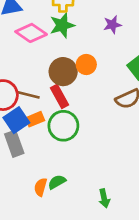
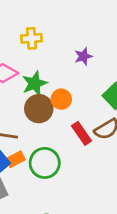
green star: (62, 25) -> (35, 83), moved
red rectangle: (60, 96) -> (82, 133), moved

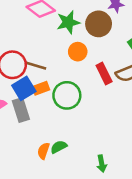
orange circle: (61, 99) -> (78, 52), moved
brown circle: (39, 109) -> (99, 24), moved

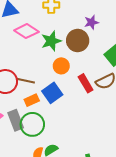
blue square: (24, 88) -> (52, 93), moved
green circle: (67, 95) -> (32, 124), moved

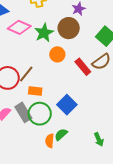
brown line: (25, 81) -> (26, 74), turned -54
blue square: (52, 93) -> (67, 105), moved
orange rectangle: (32, 100) -> (35, 91), turned 40

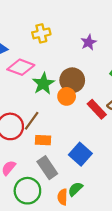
brown circle: (69, 28) -> (72, 80), moved
green star: (44, 33) -> (43, 84), moved
gray rectangle: (23, 112) -> (47, 168), moved
green circle: (40, 114) -> (27, 191), moved

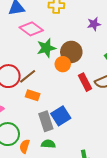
gray rectangle: (47, 168) -> (46, 121), moved
green semicircle: (75, 189) -> (48, 144), turned 32
orange semicircle: (63, 197) -> (25, 146), moved

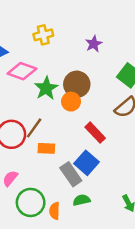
red rectangle: (85, 82) -> (95, 133), moved

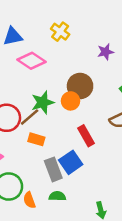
yellow cross: (43, 35) -> (60, 32), turned 36
green star: (46, 88) -> (43, 102), moved
orange semicircle: (55, 211) -> (29, 200), turned -35

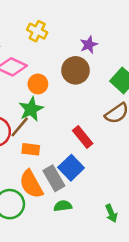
brown circle: (80, 86) -> (75, 70), moved
orange circle: (71, 101) -> (38, 84), moved
orange semicircle: (29, 200) -> (31, 184), moved, size x1.6

